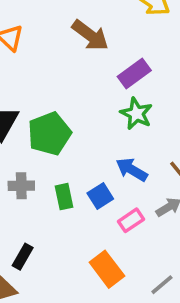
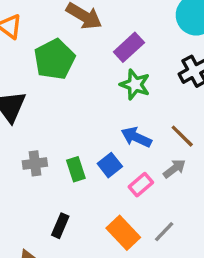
green pentagon: (49, 134) -> (54, 59), moved
black rectangle: (23, 257) -> (60, 226), moved
gray line: (162, 285) -> (164, 232), moved

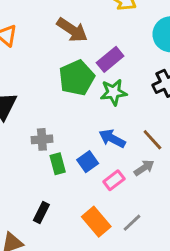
green pentagon: (54, 59) -> (77, 78), moved
green star: (135, 85) -> (114, 92), turned -30
gray cross: (35, 163) -> (42, 139), moved

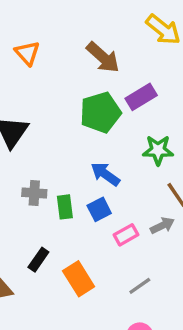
green star: (114, 92) -> (158, 150), moved
gray cross: (42, 139) -> (34, 193), moved
blue arrow: (112, 139) -> (105, 174), moved
orange rectangle: (96, 222) -> (79, 279), moved

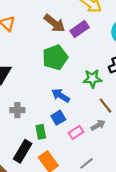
purple rectangle: (141, 97) -> (80, 29), moved
green rectangle: (65, 207) -> (41, 132), moved
black rectangle: (38, 260) -> (23, 151), size x1.5

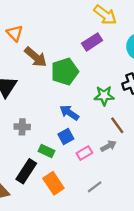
brown arrow: (55, 23) -> (36, 57), moved
green rectangle: (41, 132) -> (46, 151), turned -56

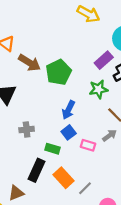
purple rectangle: (92, 42) -> (104, 60), moved
blue arrow: (69, 113) -> (68, 110), turned -90
pink rectangle: (84, 153) -> (88, 145), turned 56
gray line: (95, 187) -> (85, 188), moved

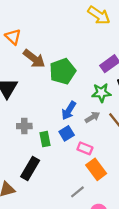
gray arrow: (110, 135) -> (92, 117), moved
green rectangle: (53, 149) -> (45, 139), moved, turned 56
orange rectangle: (63, 178) -> (96, 169), moved

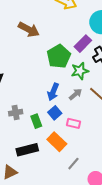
brown arrow: (34, 59) -> (29, 29), moved
green pentagon: (63, 71) -> (59, 56), moved
black rectangle: (30, 168) -> (27, 150), turned 55
orange rectangle: (96, 169) -> (57, 142), moved

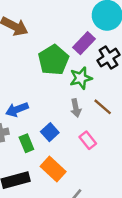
blue arrow: (53, 92) -> (17, 109), moved, turned 48
gray arrow: (75, 94) -> (76, 108), turned 120
pink rectangle: (74, 123) -> (88, 140), moved, turned 40

